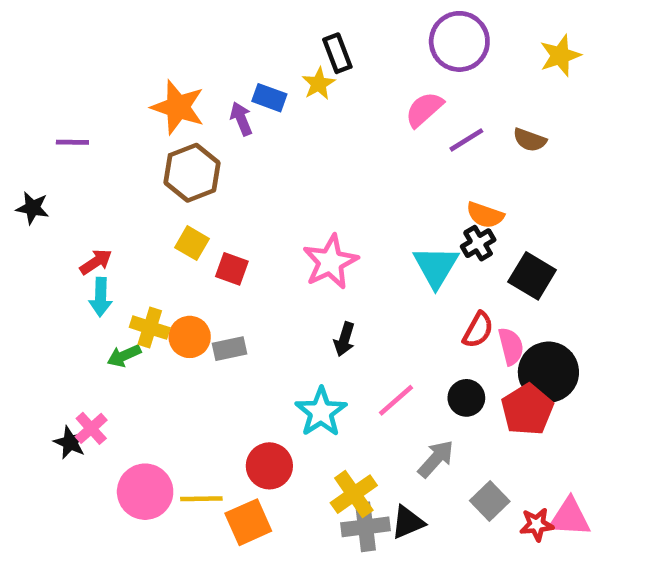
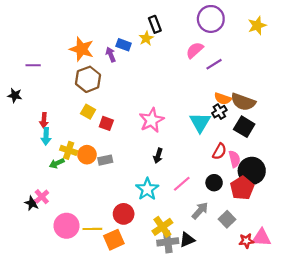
brown semicircle: (530, 140) -> (243, 102), moved, size x1.6
red arrow: (96, 262) -> (44, 120), turned 128
gray square: (490, 501) -> (227, 219), moved

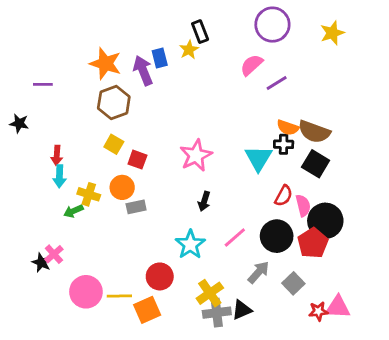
blue rectangle: (124, 45) -> (160, 58), turned 56
purple arrow: (111, 54) -> (143, 70), size x1.5
black cross: (219, 112) -> (284, 144), turned 32
orange circle: (87, 155) -> (122, 187), moved
black circle: (214, 183) -> (277, 236), size x1.5

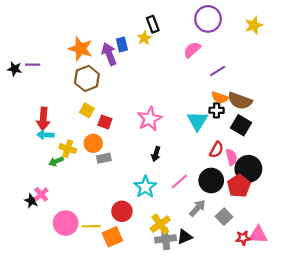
purple line: (277, 83) -> (218, 71), moved
black star: (19, 123) -> (15, 69), moved
red arrow: (57, 155) -> (43, 119), size x1.5
cyan arrow: (60, 176) -> (45, 135), turned 91

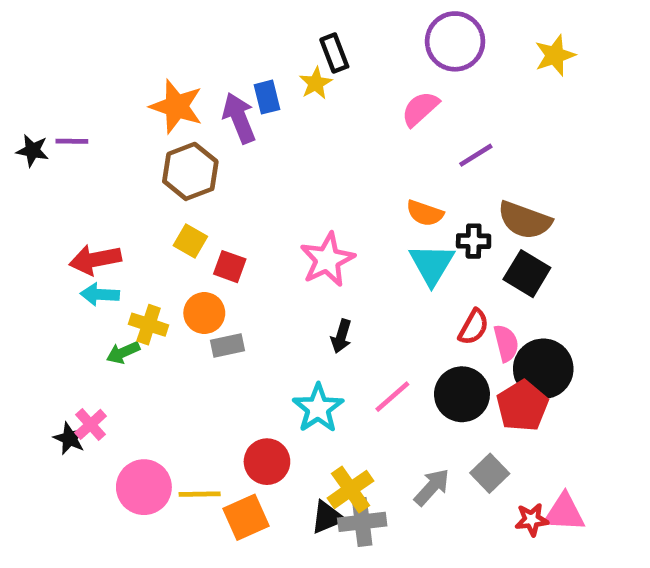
orange semicircle: (220, 98) -> (425, 213), moved
red arrow: (43, 119) -> (95, 260), turned 75
gray arrow: (197, 208) -> (432, 487), moved
black triangle: (185, 237) -> (327, 517), moved

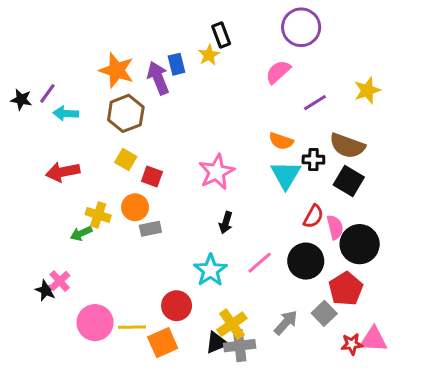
yellow star: (555, 55) -> (367, 90), moved
purple line: (72, 141) -> (47, 93), turned -55
cyan arrow: (100, 294) -> (66, 113), moved
red pentagon: (522, 406) -> (346, 289), moved

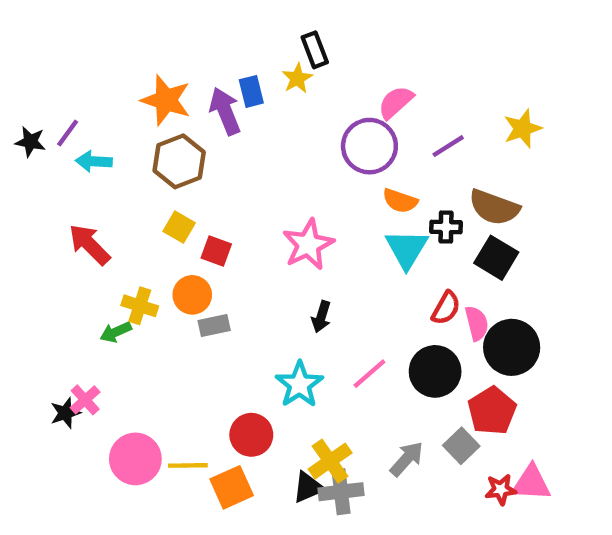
purple circle: (301, 27) -> (369, 146), moved
red arrow: (63, 172) -> (89, 245), turned 56
black star: (46, 290) -> (65, 413), turned 30

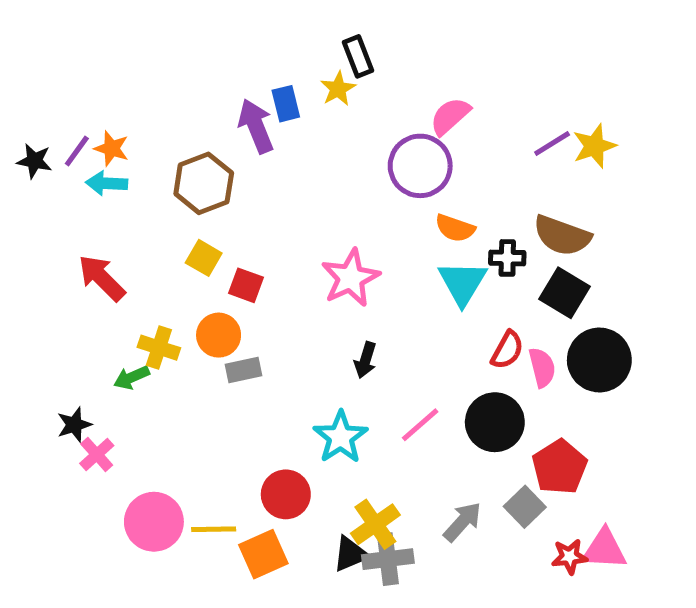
orange star: (166, 100) -> (112, 148), moved, size x0.6
purple line: (448, 146) -> (552, 143), moved
black circle: (512, 347) -> (599, 360), moved
black star: (65, 413) -> (74, 425), moved

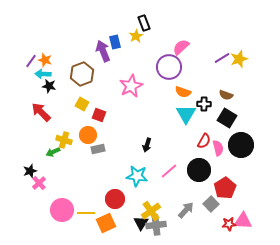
black star: (34, 161) -> (49, 86), moved
brown semicircle: (562, 236) -> (226, 95), size x0.6
pink star: (350, 278) -> (131, 86), moved
cyan star: (341, 437) -> (137, 176), turned -30
black triangle: (350, 554) -> (141, 223), turned -35

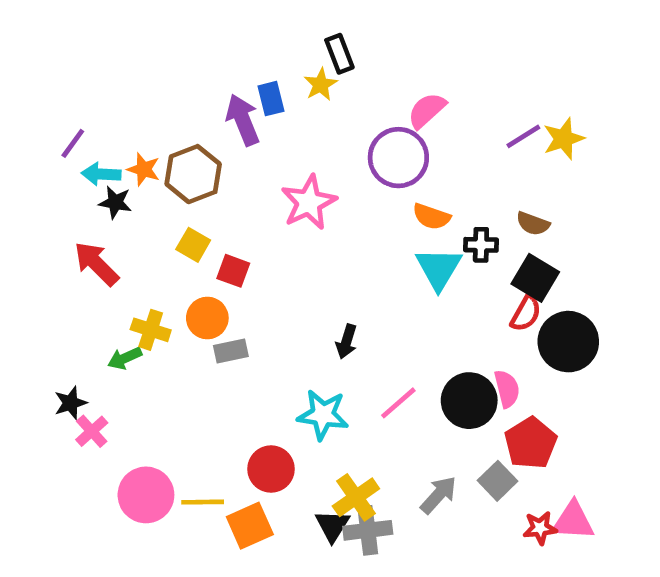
orange star: (45, 60) -> (144, 169), moved
red semicircle: (204, 141) -> (526, 313), moved
pink semicircle: (218, 148) -> (507, 389), moved

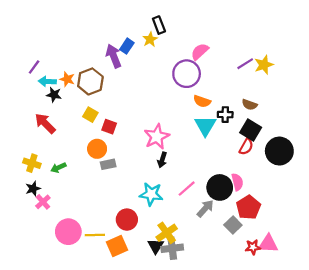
blue rectangle: (271, 99) -> (127, 46), turned 48
pink star: (309, 202) -> (157, 137), moved
yellow cross: (151, 330) -> (32, 163), moved
black circle: (568, 342) -> (279, 151), moved
gray arrow: (439, 495) -> (205, 208), moved

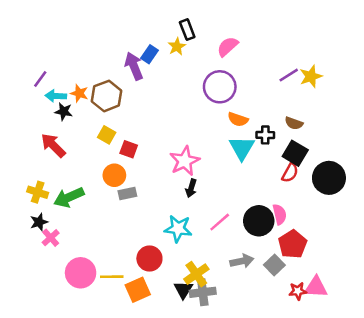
pink semicircle: (200, 52) -> (228, 46), moved
green arrow: (58, 168) -> (69, 197), size x1.6
gray arrow: (205, 208) -> (242, 261), moved, turned 36

